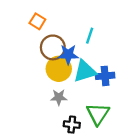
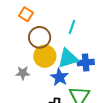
blue star: (68, 55) -> (59, 77), moved, turned 30
gray star: (59, 97) -> (23, 73), moved

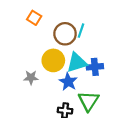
brown circle: (40, 37) -> (65, 34), moved

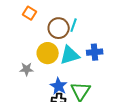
blue cross: (95, 67) -> (95, 52), moved
blue star: (68, 82) -> (59, 86), moved

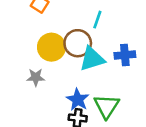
brown circle: (59, 28) -> (78, 43), moved
yellow circle: (48, 53) -> (51, 47), moved

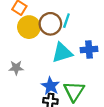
brown circle: (78, 43) -> (50, 24), moved
yellow circle: (51, 47) -> (29, 27), moved

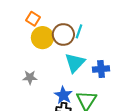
blue cross: (89, 50) -> (101, 69), moved
cyan triangle: (62, 53) -> (75, 63), turned -30

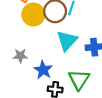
blue star: (63, 95) -> (43, 70), moved

